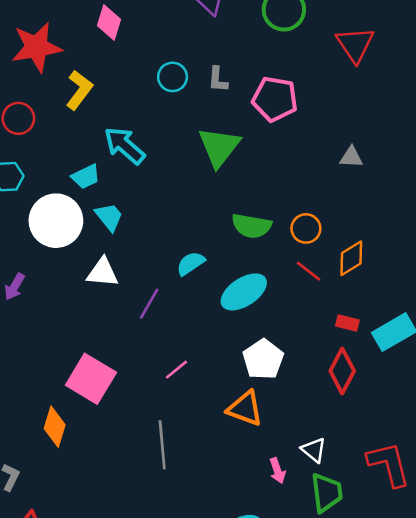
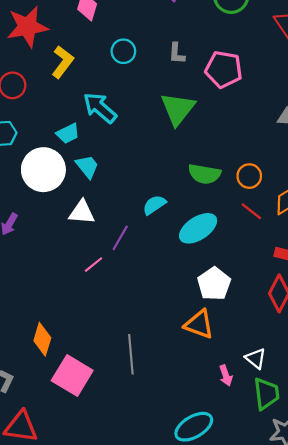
cyan circle: (173, 77) -> (123, 51), moved
pink line: (176, 370) -> (94, 265), moved
pink square: (91, 379) -> (72, 375), moved

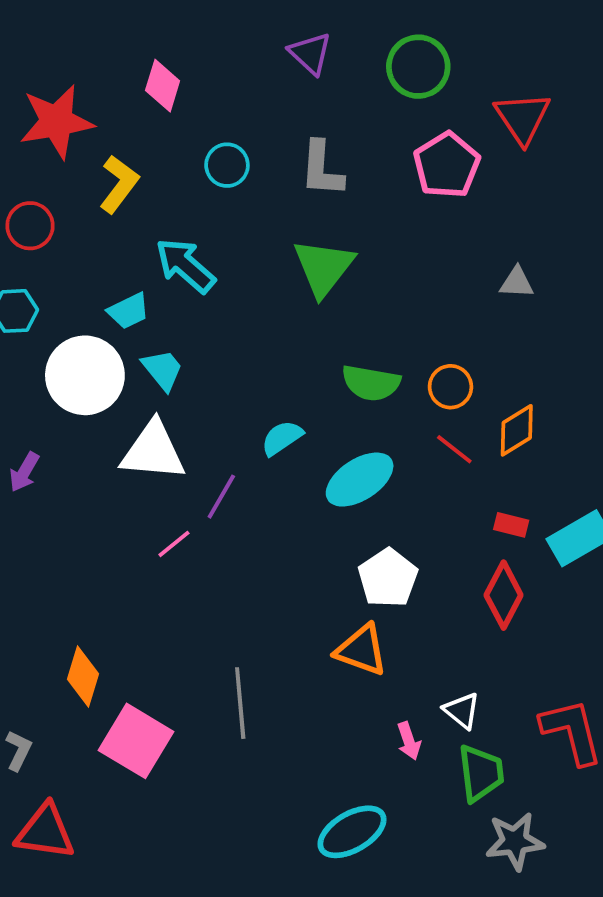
gray L-shape: (177, 53) -> (322, 169), size x1.5
pink pentagon: (224, 69) -> (447, 165), moved, turned 30
white triangle: (82, 212) -> (153, 451), size x1.4

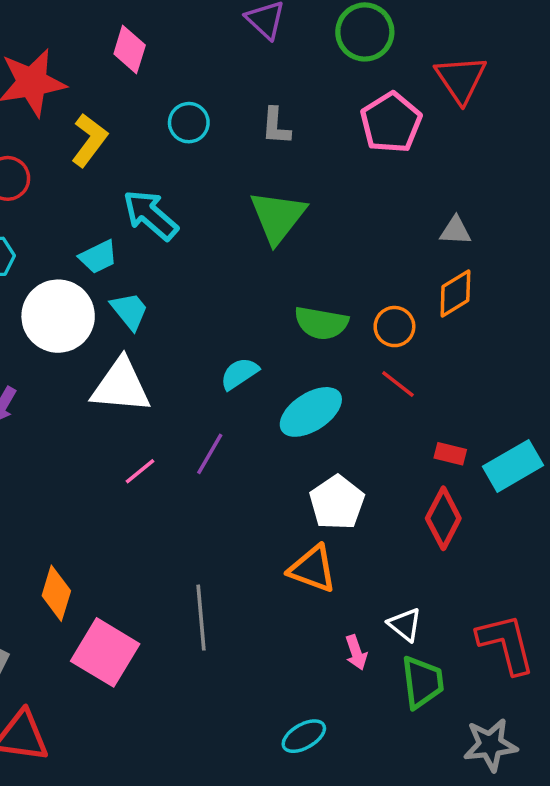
gray L-shape: (322, 169) -> (276, 126), size x0.7
orange diamond: (517, 430) -> (455, 293), moved
purple line: (221, 497) -> (210, 454), moved
cyan ellipse: (352, 832) -> (304, 736), size x0.7
gray star: (515, 841) -> (490, 745), moved

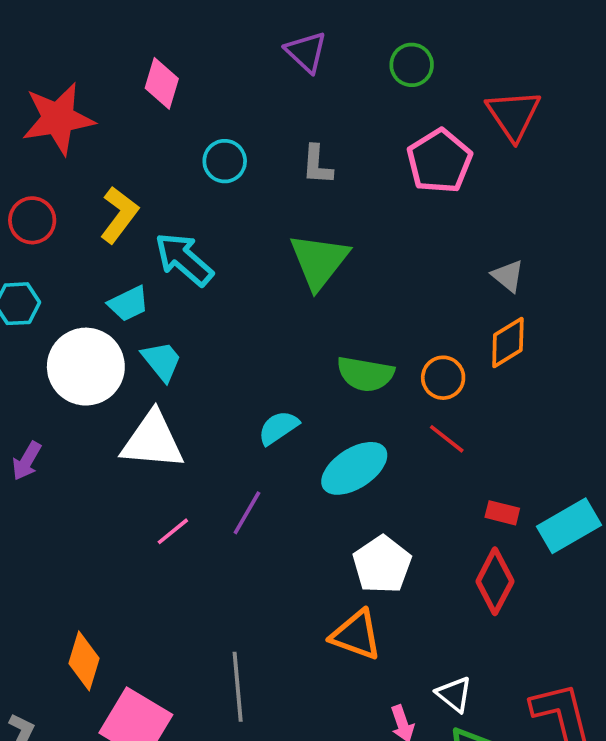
green circle: (365, 32) -> (412, 65), size x0.7
yellow L-shape: (89, 140) -> (119, 215), moved
gray triangle: (455, 231) -> (508, 276), turned 36

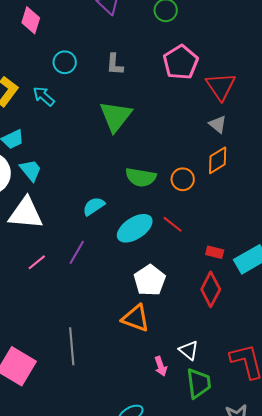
red triangle: (513, 115) -> (221, 86), moved
cyan arrow: (184, 259) -> (44, 96), moved, size x0.7
red line: (447, 439) -> (173, 224), moved

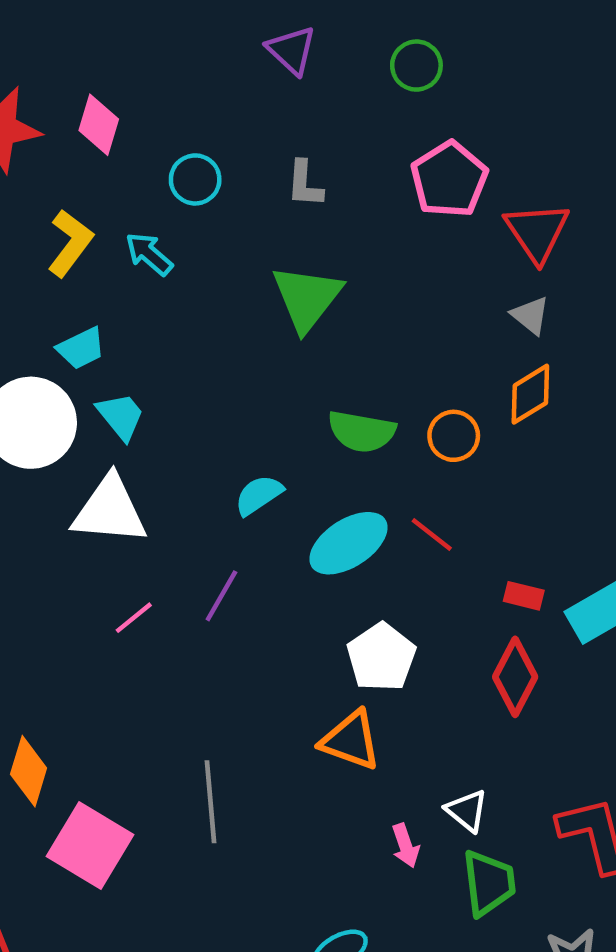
pink diamond: (31, 20) -> (99, 125), moved

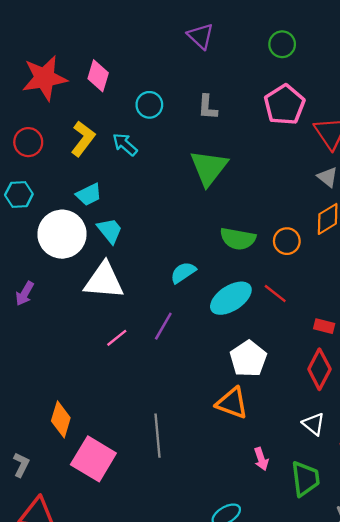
green circle: (416, 66) -> (282, 44), moved
white triangle: (467, 811) -> (314, 424), moved

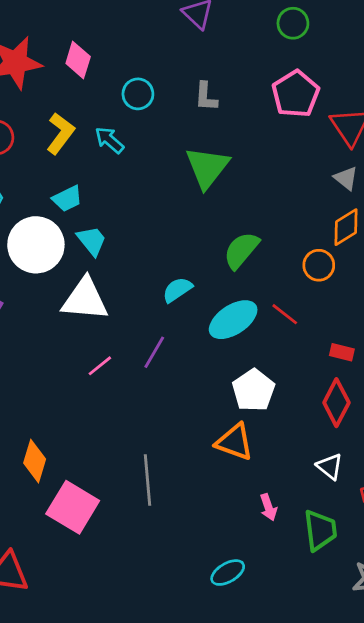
green semicircle: (238, 239) -> (241, 250), turned 120
orange circle: (287, 241) -> (319, 265), moved

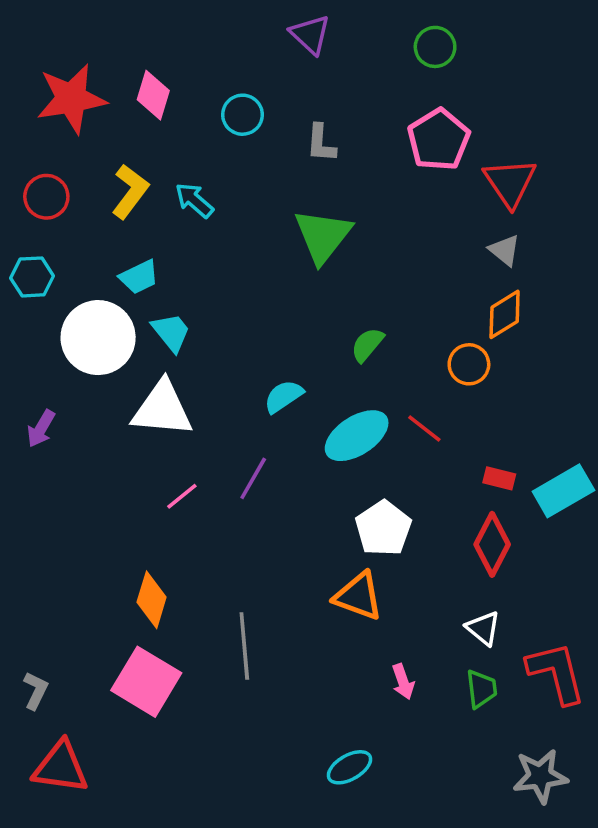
cyan circle: (138, 94) -> (242, 115), moved
green semicircle: (241, 250) -> (367, 345), size x0.7
orange diamond: (35, 461) -> (152, 600), moved
green trapezoid: (320, 530) -> (481, 689), moved, size x0.7

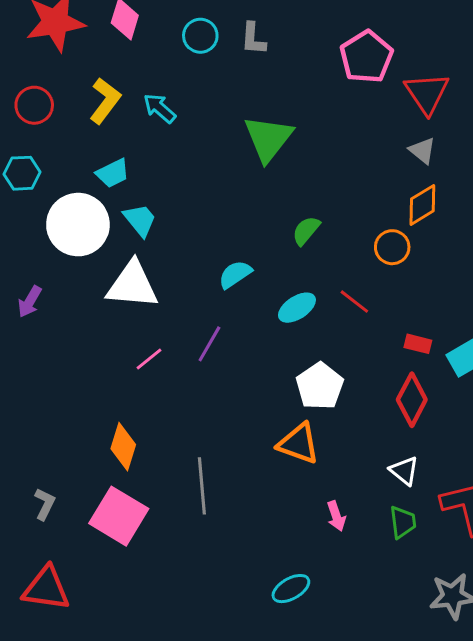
gray L-shape: (321, 143) -> (253, 39), moved
cyan ellipse: (357, 436) -> (297, 308), size x0.7
gray L-shape: (36, 691) -> (45, 504), moved

